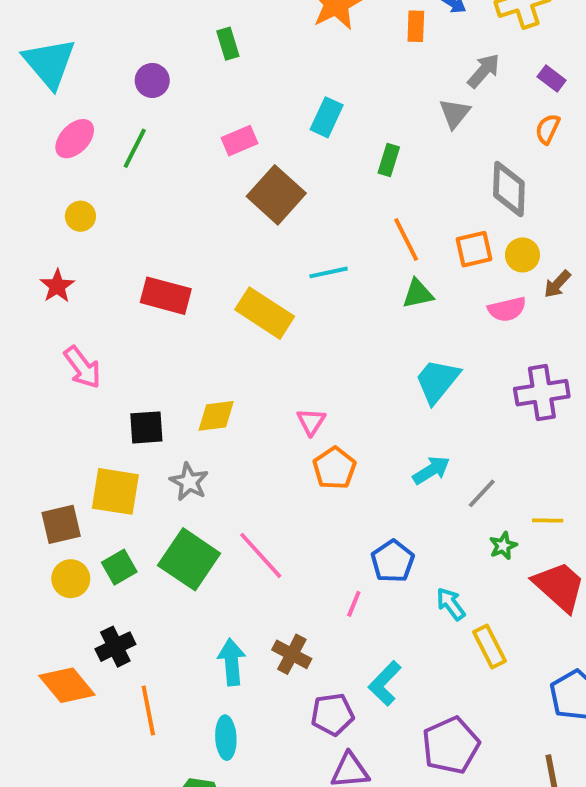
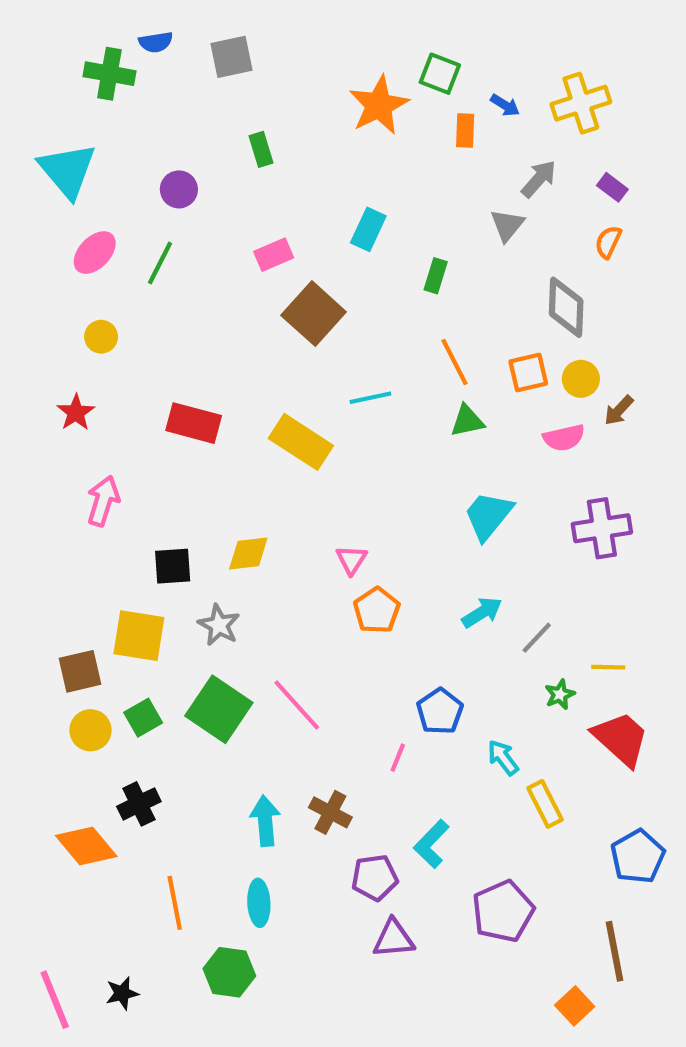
pink arrow: (82, 367) -> (103, 501), turned -126
orange line: (148, 711) -> (175, 903), moved

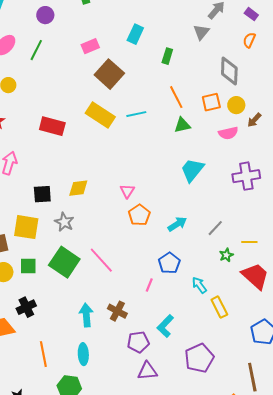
yellow rectangle: (301, 442) -> (100, 115), moved
cyan arrow: (482, 612) -> (177, 224), moved
green square: (143, 718) -> (28, 266), turned 30

